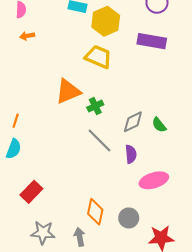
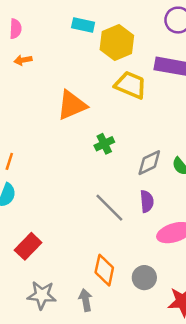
yellow trapezoid: (98, 57) -> (131, 85), moved
orange triangle: (68, 91) -> (72, 105), moved
gray line: (99, 141) -> (109, 208), moved

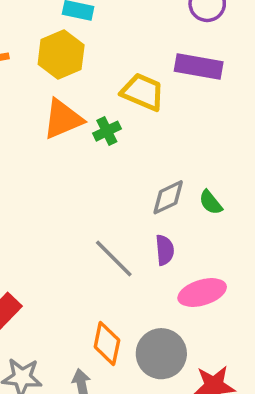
yellow hexagon: (117, 43) -> (61, 55), moved
green cross: (104, 144) -> (107, 131), moved
gray circle: (144, 278) -> (161, 354), size x1.5

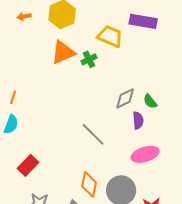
purple semicircle: (165, 250) -> (138, 120), moved

